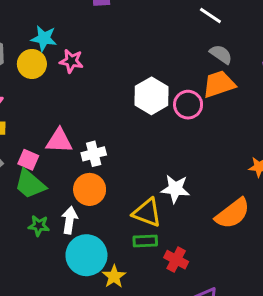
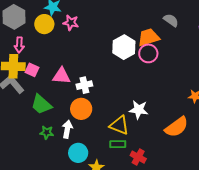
orange trapezoid: (219, 84) -> (148, 37), moved
pink square: (28, 160) -> (32, 70), moved
cyan circle: (86, 255) -> (78, 153), size x0.7

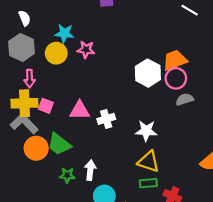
gray semicircle: (171, 20) -> (185, 99), moved, turned -49
orange circle: (81, 109) -> (36, 148), moved
white star: (139, 110) -> (146, 131), moved

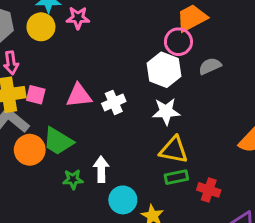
white hexagon: (148, 73) -> (164, 70), moved
pink circle: (176, 78) -> (178, 42), moved

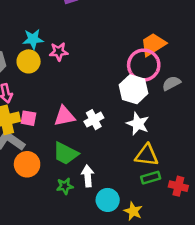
pink circle: (178, 42) -> (144, 65), size x1.4
white star: (166, 111) -> (138, 124), turned 30
green trapezoid: (58, 141) -> (66, 153), moved

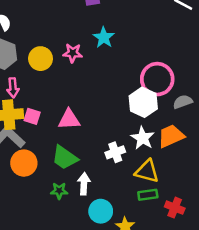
cyan star: (33, 39) -> (104, 38), moved, turned 30
orange trapezoid: (153, 44) -> (171, 136), moved
white cross: (94, 120) -> (115, 152), moved

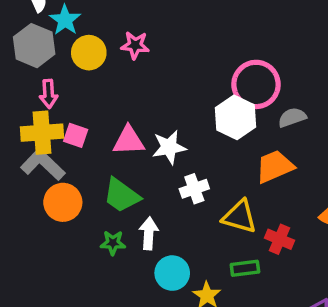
cyan star: (104, 38) -> (65, 20), moved
white star: (143, 138) -> (169, 147), moved, turned 30
green rectangle: (148, 195) -> (245, 268), moved
red cross: (175, 208) -> (279, 239), moved

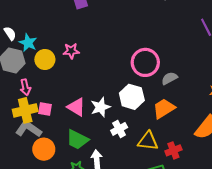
white hexagon: (236, 117) -> (132, 97), moved
pink triangle: (129, 141) -> (76, 107), turned 42
red cross: (279, 239) -> (173, 150), turned -35

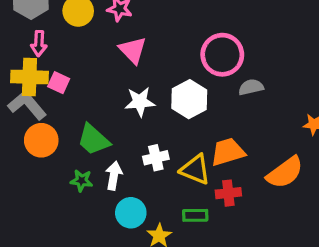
pink triangle: (76, 107) -> (133, 50), moved
orange trapezoid: (164, 108) -> (228, 152), moved
white cross: (119, 129) -> (156, 158), moved

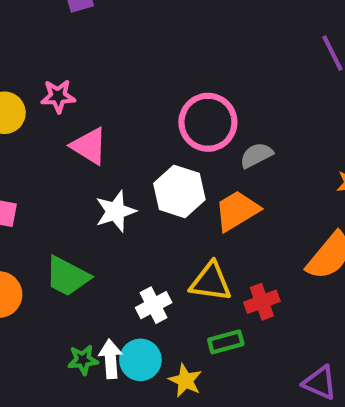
orange trapezoid: (228, 152) -> (237, 211), moved
white cross: (156, 158) -> (154, 305), moved
white arrow: (114, 176) -> (110, 359), moved
green star: (81, 181) -> (83, 360), moved

